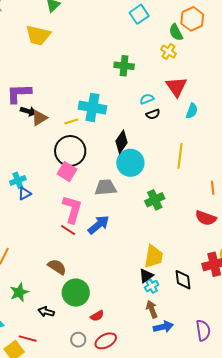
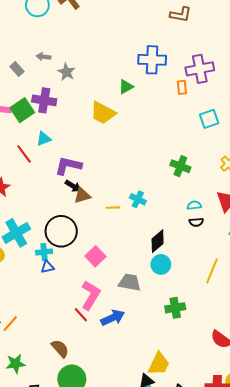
cyan cross: (92, 107) -> (138, 199), size x0.6
black circle: (70, 151) -> (61, 231), moved
cyan circle: (130, 163) -> (161, 264), size x0.7

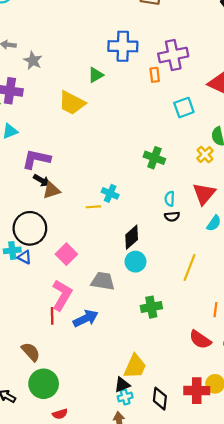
cyan semicircle: (194, 205) -> (170, 199), turned -80
yellow line: (113, 208) -> (93, 207), moved
blue triangle: (47, 267) -> (25, 257), moved, turned 40
red line: (81, 315) -> (52, 316), turned 42

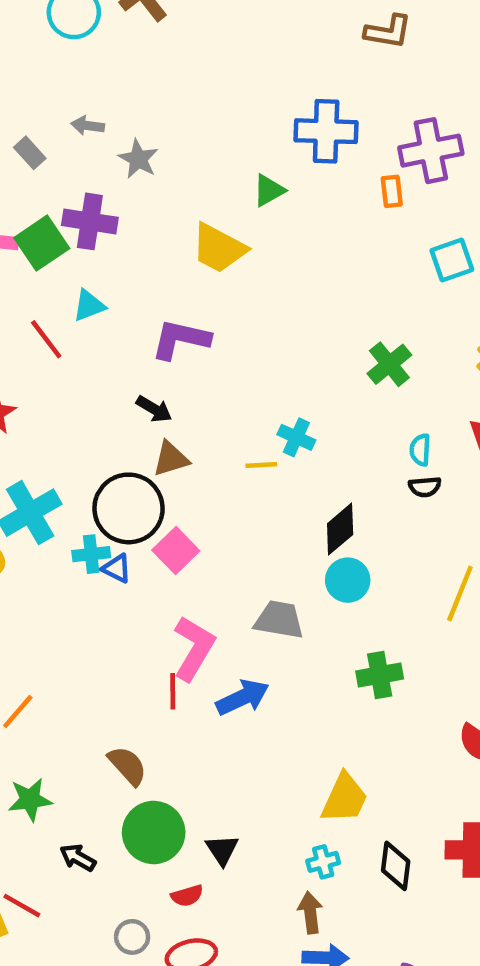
green cross: (154, 158) -> (389, 364), turned 30
purple L-shape: (36, 159) -> (181, 339), moved
brown triangle: (52, 190) -> (171, 459), moved
pink square: (66, 254) -> (176, 550), moved
black triangle: (122, 385) -> (222, 850), moved, turned -42

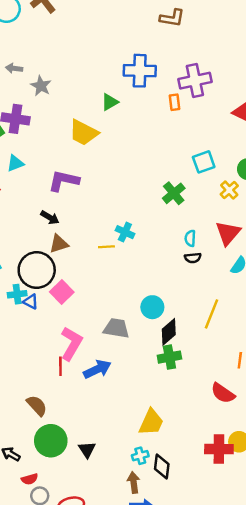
cyan square: (452, 260) -> (204, 162), moved
black diamond: (340, 529) -> (169, 332), moved
black diamond: (396, 866) -> (162, 467), moved
red semicircle: (187, 896) -> (30, 479), moved

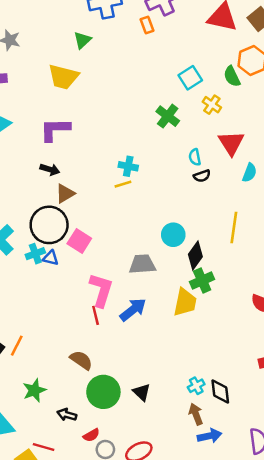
yellow cross: (229, 190) -> (212, 105), moved
yellow line: (106, 247) -> (123, 184), moved
yellow trapezoid: (151, 422) -> (185, 302), moved

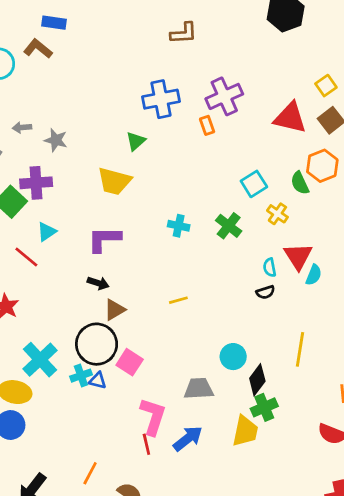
cyan semicircle: (195, 157) -> (270, 267), moved
cyan cross: (128, 166) -> (179, 226), moved
cyan semicircle: (250, 173) -> (314, 275), moved
orange line: (17, 346) -> (90, 473), moved

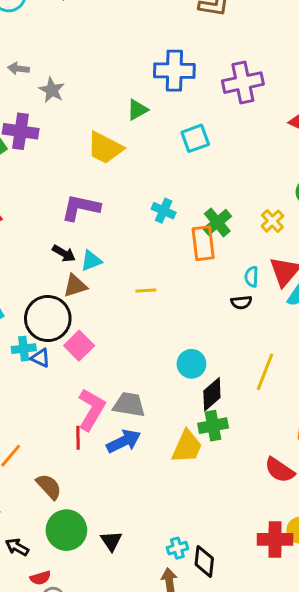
orange rectangle: (207, 125) -> (203, 243), moved, size x1.6
cyan square: (254, 184) -> (195, 138), moved
cyan triangle: (47, 232) -> (91, 261), moved
gray trapezoid: (199, 389) -> (129, 405), moved

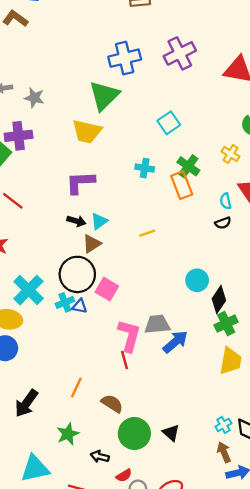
green triangle: (137, 110) -> (104, 96), size x1.8
cyan square: (195, 138) -> (169, 123), moved
blue arrow: (124, 441) -> (175, 342), moved
yellow trapezoid: (187, 447) -> (231, 361), moved

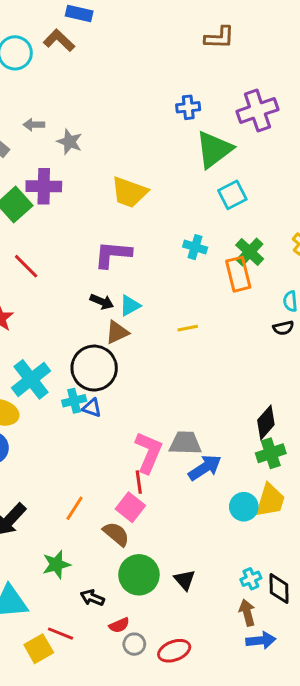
blue cross: (125, 58) -> (188, 107), size x0.6
green triangle: (104, 96) -> (214, 150), moved
cyan circle: (197, 280) -> (244, 507), moved
pink square: (107, 289) -> (130, 507), moved

